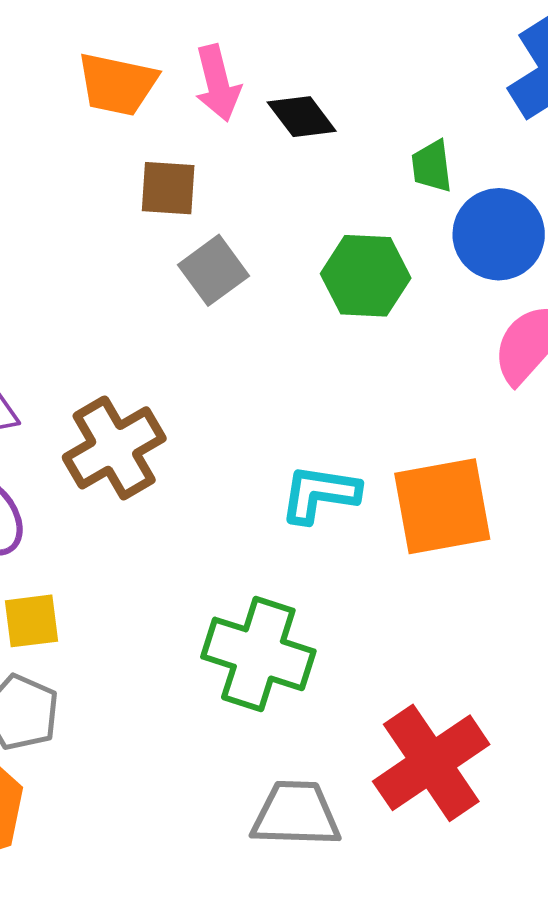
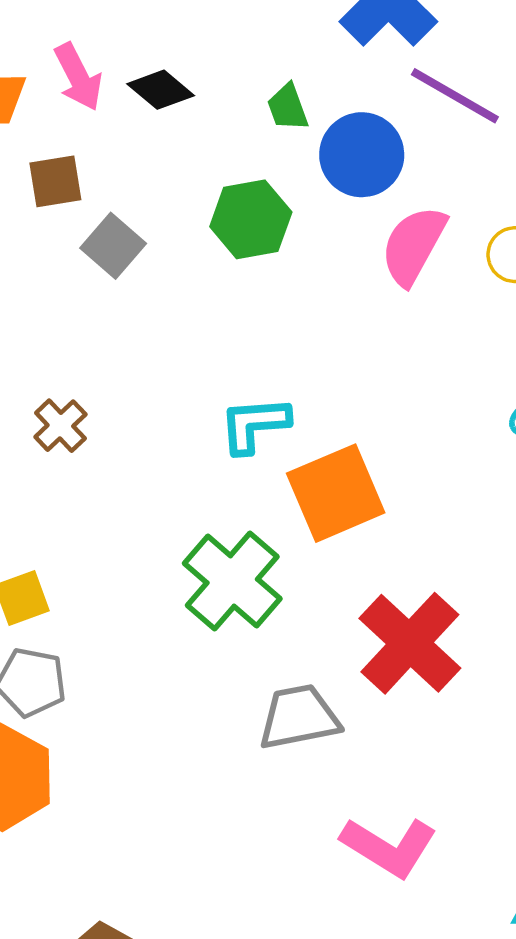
brown cross: (114, 448) -> (60, 426), size x0.6
orange square: (442, 506) -> (336, 493), moved
green cross: (258, 654) -> (232, 581), turned 36

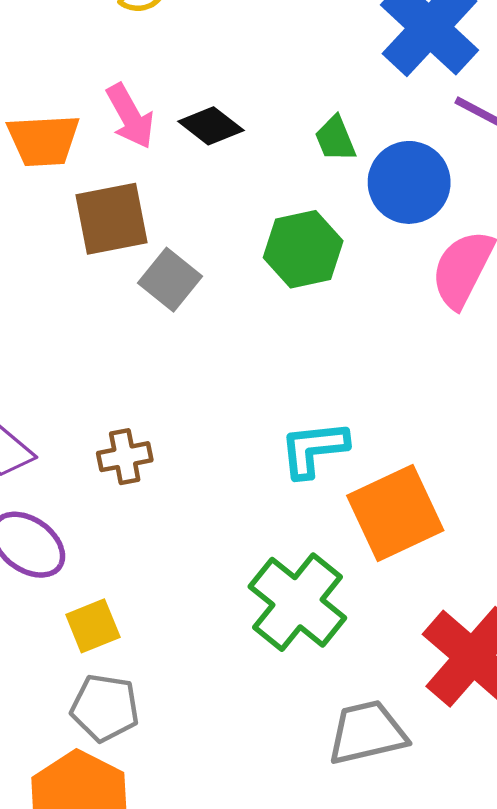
brown square: (55, 181) -> (112, 219), size x1.4
brown cross: (60, 426) -> (125, 457), turned 34

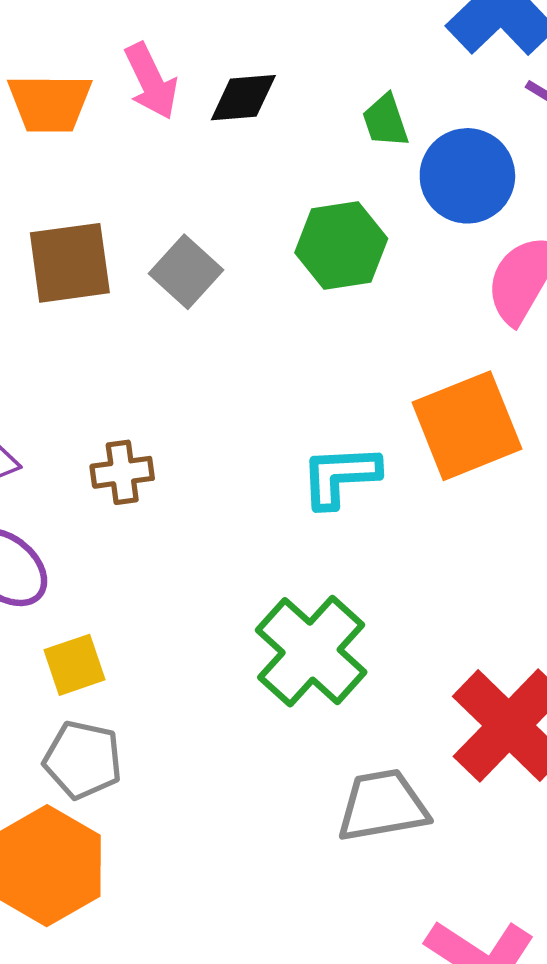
black diamond: (211, 126) -> (243, 98), turned -46
brown square: (112, 219) -> (70, 263), moved
orange square: (395, 513) -> (467, 426), moved

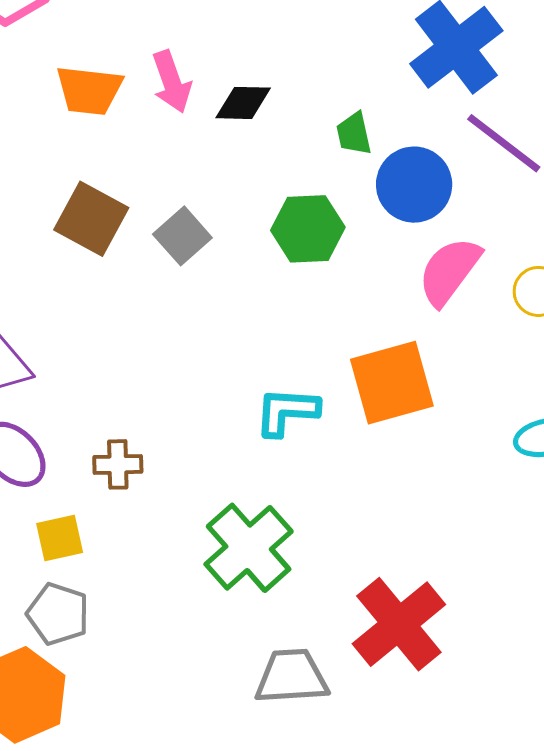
brown square: (70, 263) -> (91, 219), turned 30
brown cross: (122, 472) -> (118, 464), moved

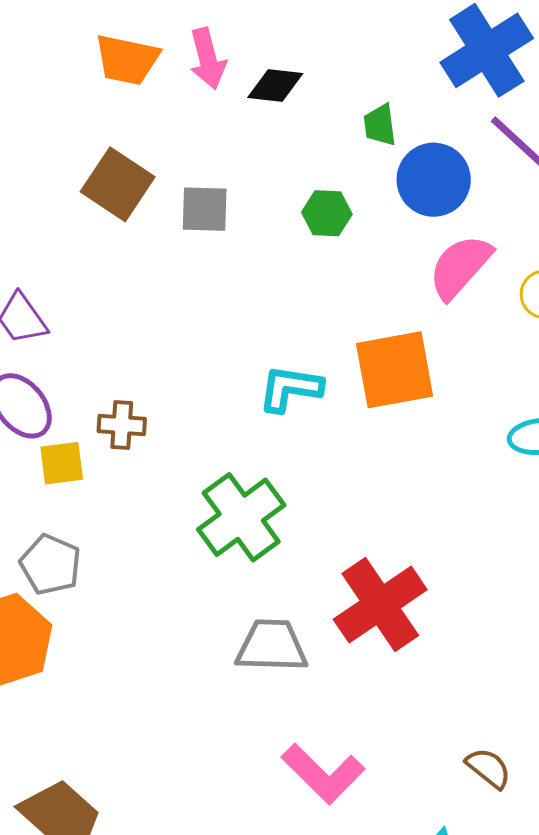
green hexagon: (308, 229) -> (327, 213), size x0.7
gray square: (182, 236) -> (205, 209), turned 38
yellow square: (60, 538) -> (62, 463), moved

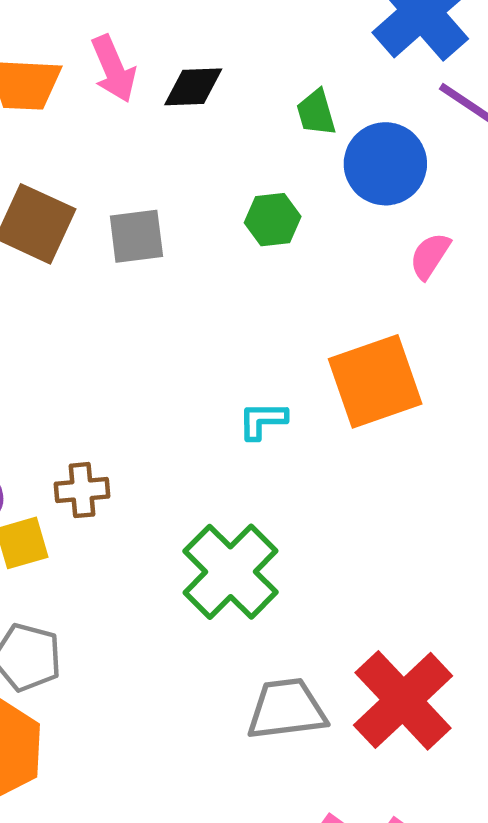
pink semicircle: (460, 267) -> (430, 256), size x0.6
cyan L-shape: (290, 388) -> (263, 420), size x0.7
red cross: (380, 604) -> (403, 700), moved

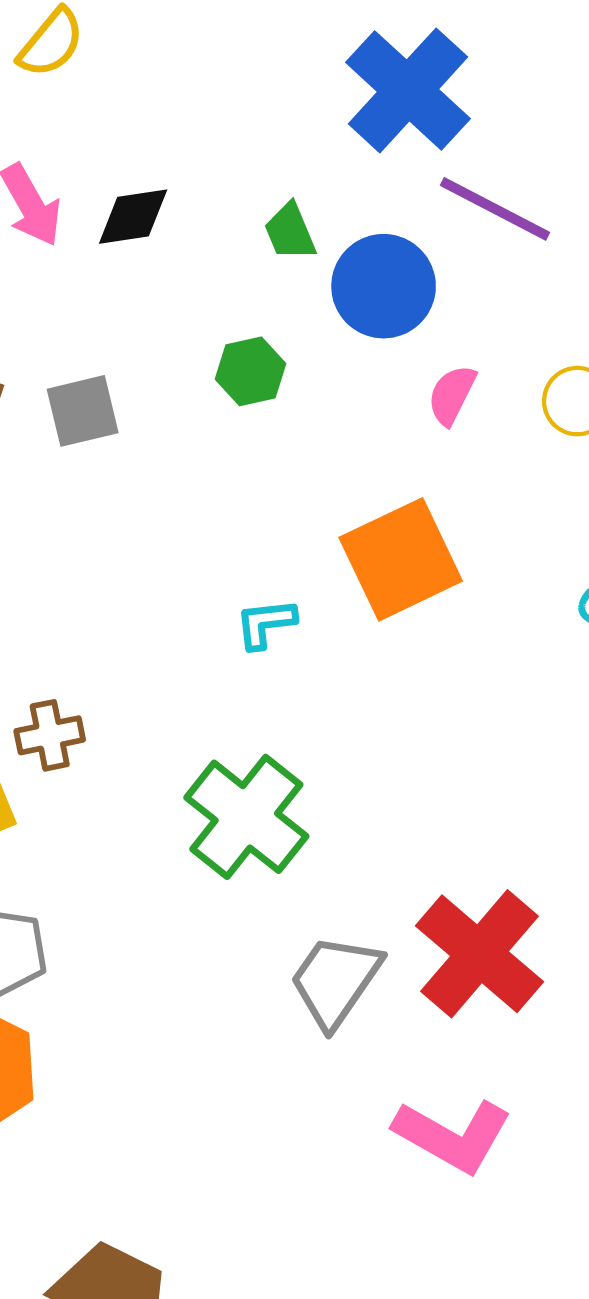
gray trapezoid: (287, 709) -> (335, 981), turned -42

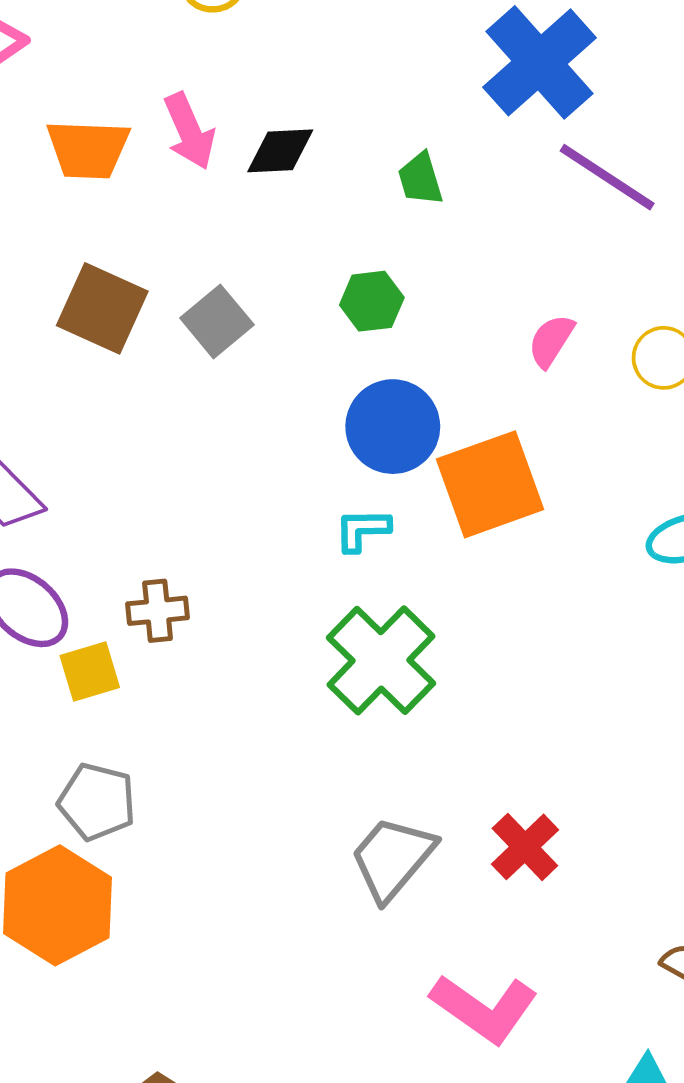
blue circle: (384, 286) -> (393, 427), moved
gray square: (83, 411) -> (217, 321), turned -32
green cross: (246, 817) -> (381, 660), moved
red cross: (480, 954) -> (525, 847), size x0.6

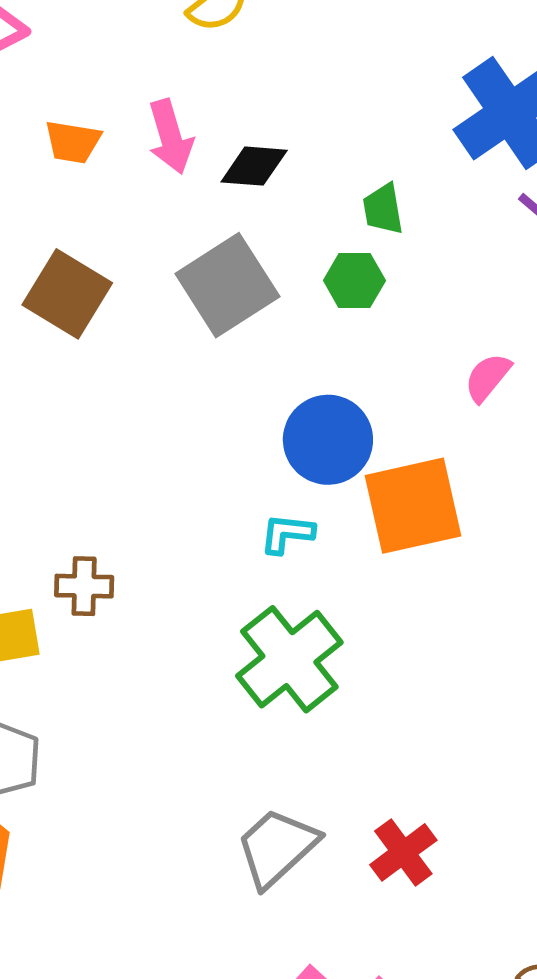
orange trapezoid: (88, 149) -> (73, 142), size x0.7
green hexagon: (372, 301) -> (354, 280), moved
gray square: (217, 321) -> (227, 285), moved, size x1.5

